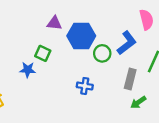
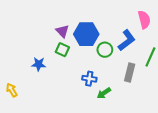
purple triangle: (54, 23) -> (62, 31), moved, turned 40
green square: (43, 53) -> (62, 50), moved
green arrow: (138, 102) -> (104, 93), moved

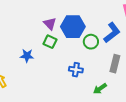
green arrow: (104, 93) -> (100, 89), moved

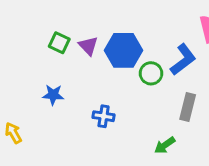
green square: (50, 42) -> (59, 43), moved
blue cross: (76, 70) -> (104, 116), moved

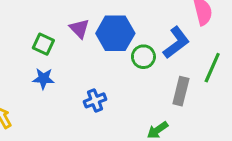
green square: (59, 43) -> (43, 44), moved
blue cross: (104, 116) -> (95, 100), turned -30

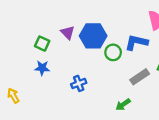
blue L-shape: (176, 43) -> (136, 42), turned -130
gray rectangle: (181, 91) -> (140, 77), turned 42

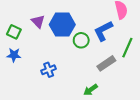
blue L-shape: (136, 42) -> (103, 31), turned -40

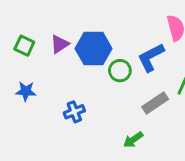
purple triangle: (38, 21) -> (60, 44), turned 40
green square: (14, 32) -> (24, 46), moved

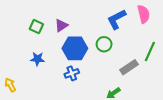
blue hexagon: (93, 49) -> (75, 48), moved
blue L-shape: (151, 57) -> (117, 19), moved

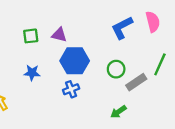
purple triangle: (61, 26) -> (59, 35), turned 48
green square: (36, 27) -> (31, 36), turned -32
green circle: (104, 44) -> (116, 69), moved

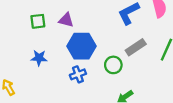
green circle: (116, 69) -> (113, 65), moved
gray rectangle: (136, 82) -> (136, 47), moved

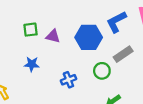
purple triangle: (66, 20) -> (53, 36), moved
blue hexagon: (81, 46) -> (89, 37), moved

